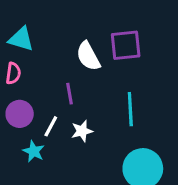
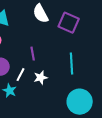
purple square: (126, 45) -> (69, 23), turned 30
white semicircle: (88, 56) -> (41, 14), moved

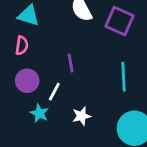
white star: (41, 78) -> (81, 116), moved

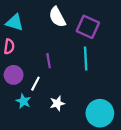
cyan line: (124, 77) -> (86, 59), moved

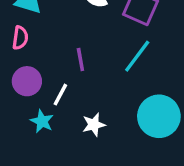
cyan line: (86, 59) -> (137, 56), turned 40
cyan circle: (100, 113) -> (159, 116), moved

